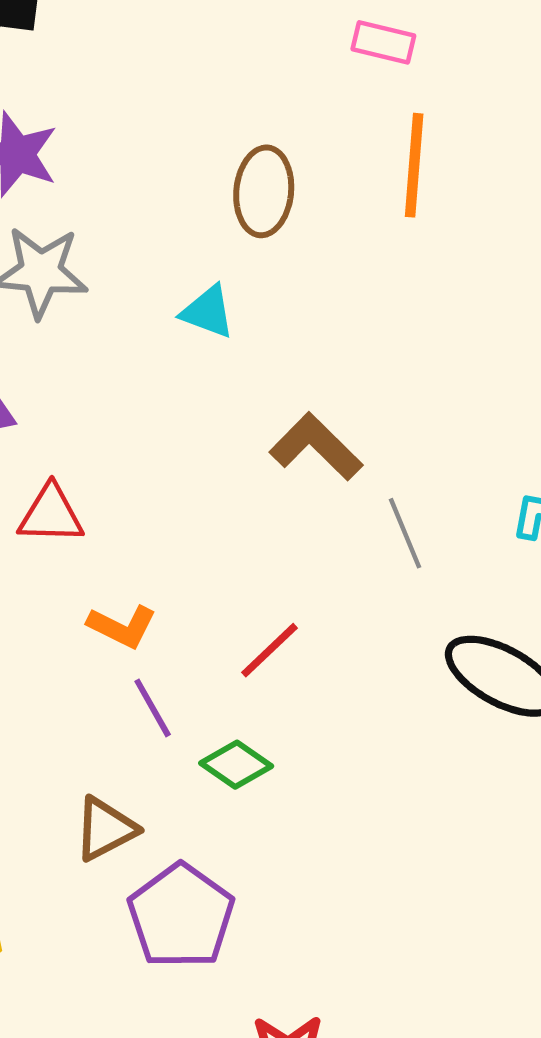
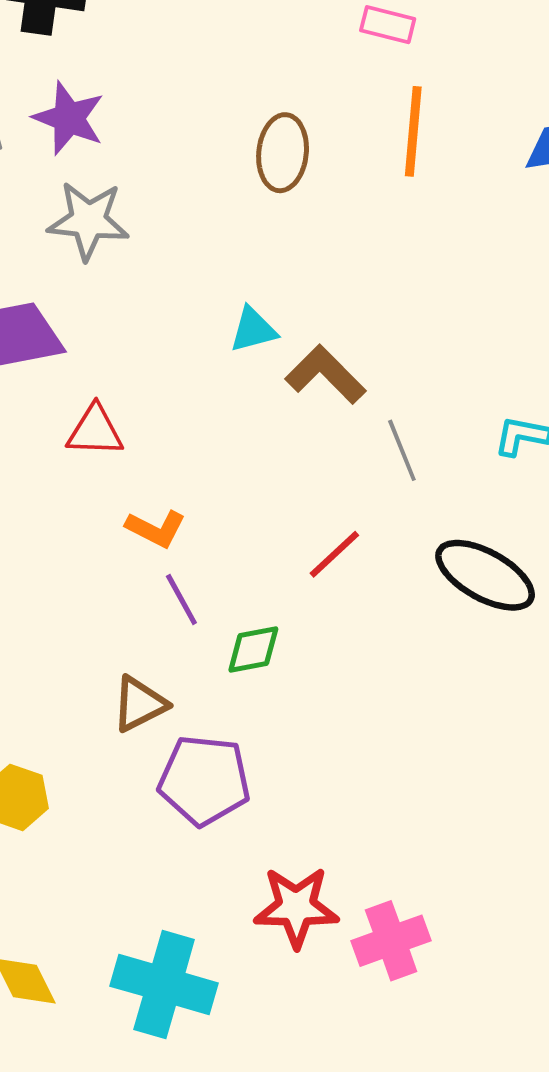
cyan triangle: (208, 312) -> (253, 330), moved, turned -36
red line: (270, 650) -> (334, 554), moved
green diamond: (236, 765) -> (253, 649), turned -46
purple pentagon: (181, 916) -> (204, 780), turned -30

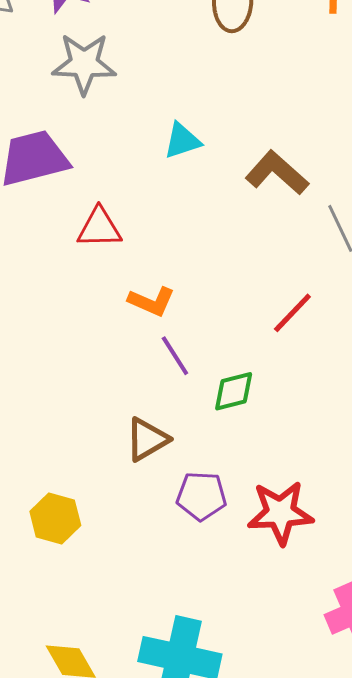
cyan triangle: (253, 330) -> (182, 141), moved
purple pentagon: (204, 780) -> (202, 496), size x0.7
red star: (296, 907) -> (280, 513), moved

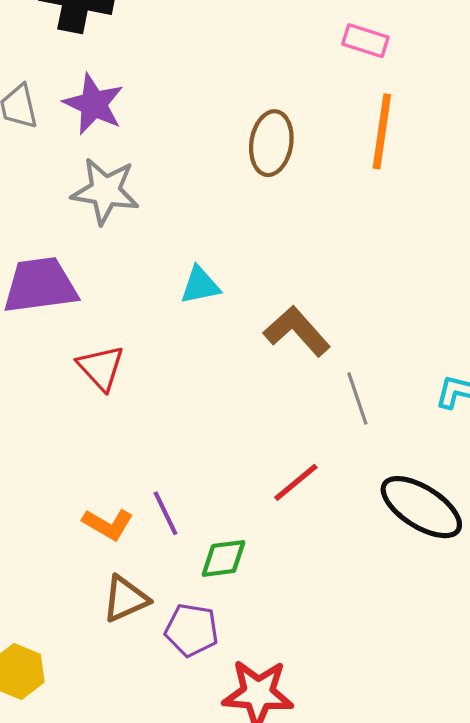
red triangle: (99, 228) -> (101, 368), turned 42
orange L-shape: (152, 301) -> (108, 524), moved
purple pentagon: (202, 496) -> (192, 630), moved

